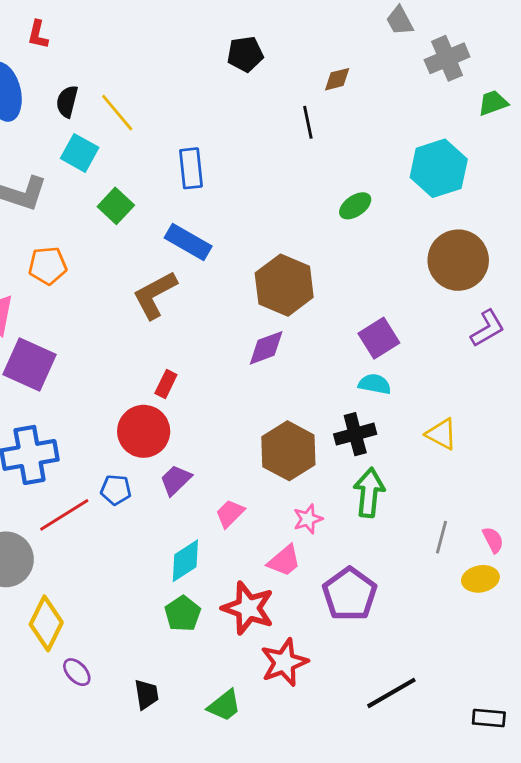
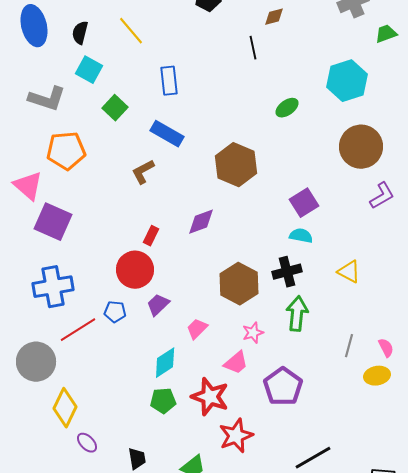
yellow line: (117, 113) -> (131, 31), moved
orange pentagon: (48, 266) -> (66, 151), size x1.4
brown L-shape: (155, 295) -> (143, 172), size x0.7
purple diamond: (266, 348) -> (201, 222), moved
green pentagon: (183, 614) -> (163, 401), turned 30

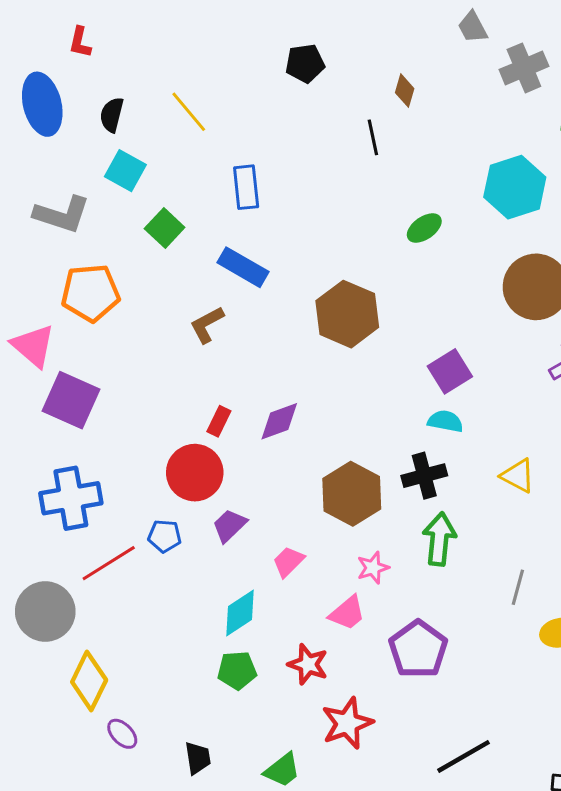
brown diamond: (274, 17) -> (405, 91), turned -60
purple diamond: (201, 222) -> (279, 421), moved
red star: (210, 397) -> (308, 664), size x0.7

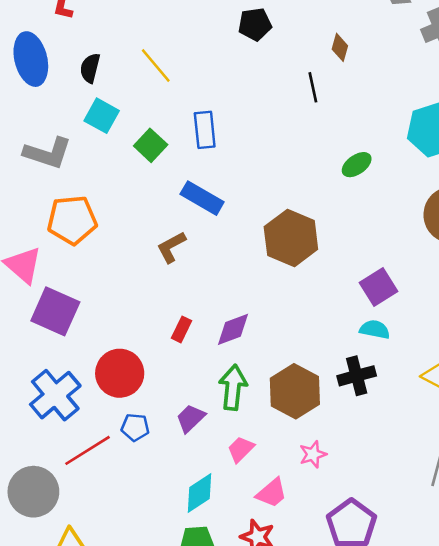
green square: (165, 228) -> (151, 145), moved
red circle: (195, 473) -> (120, 373), moved
blue cross: (71, 498) -> (55, 395), turned -30
green arrow: (439, 539) -> (233, 387), moved
pink trapezoid: (347, 613) -> (272, 493), moved

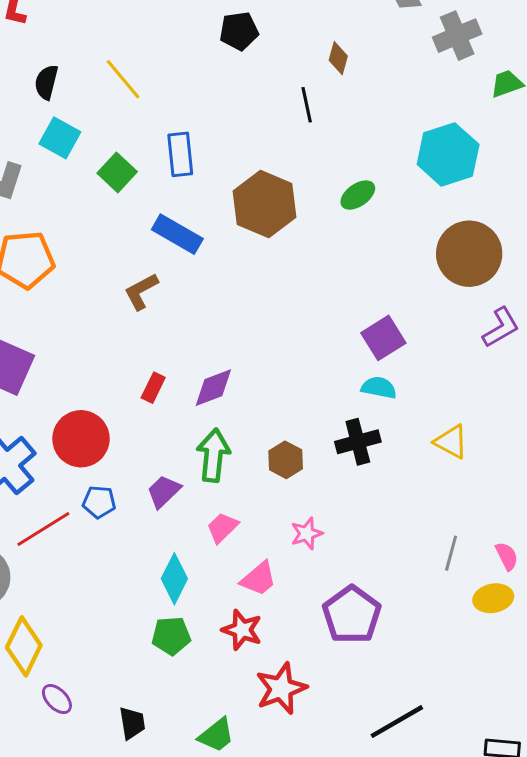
brown hexagon: (291, 238) -> (265, 204), moved
brown hexagon: (295, 391) -> (286, 460), size x0.6
cyan diamond: (200, 493) -> (174, 579), turned -30

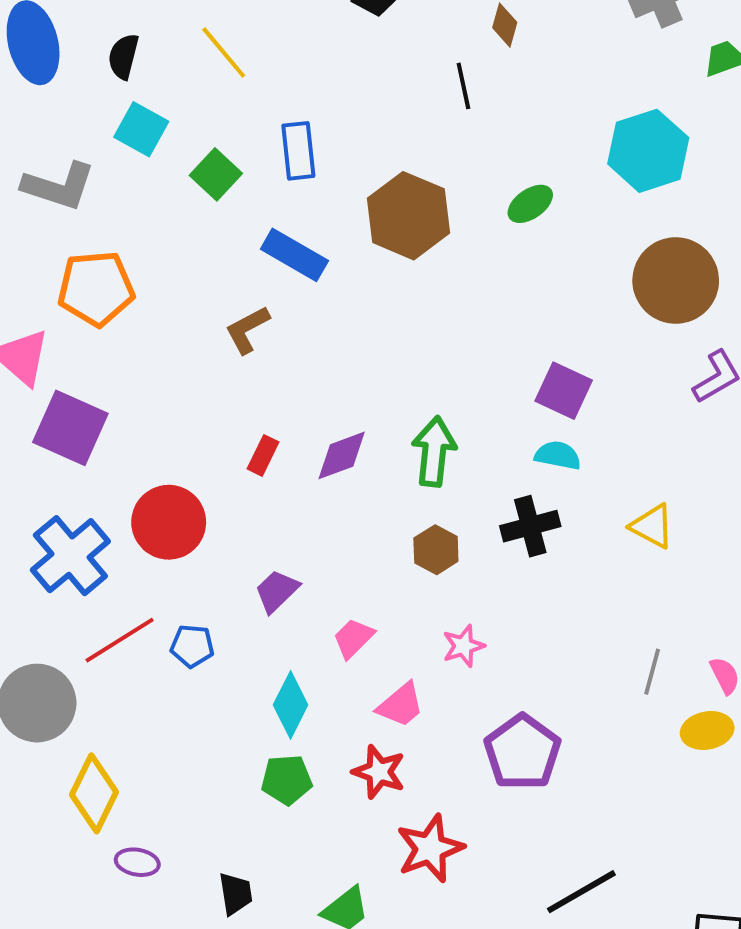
purple square: (383, 338) -> (564, 391), turned -33
green arrow: (213, 455) -> (434, 451), moved
blue pentagon: (99, 502) -> (192, 646), moved
purple ellipse: (57, 699) -> (137, 862), turned -36

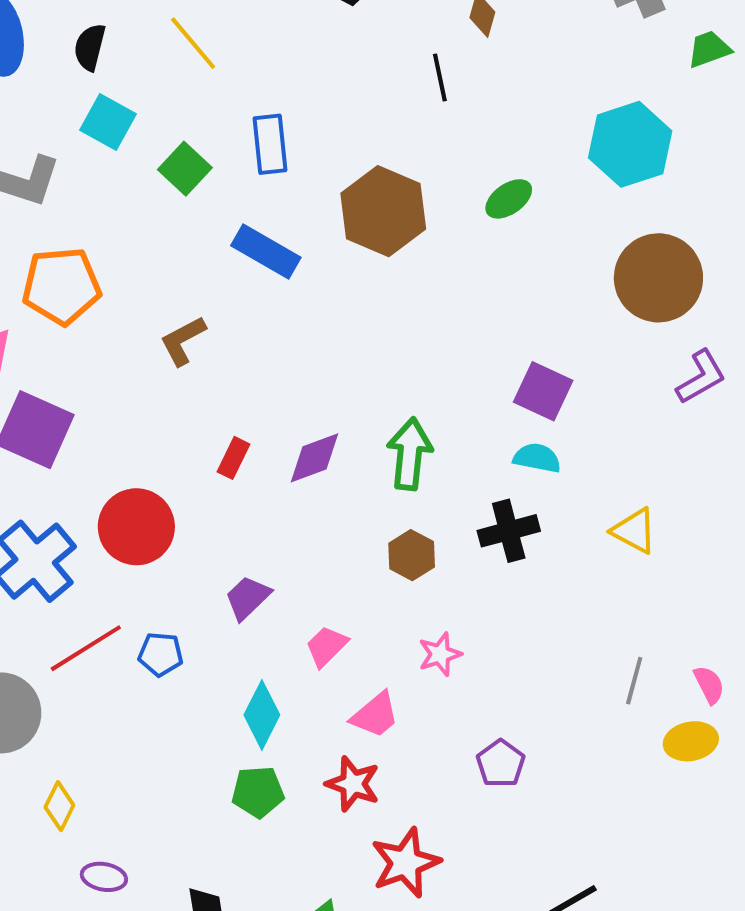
brown L-shape: (247, 330) -> (183, 341), moved
purple pentagon: (522, 752) -> (501, 764), size x0.6
yellow diamond: (94, 793) -> (59, 806), size x0.6

